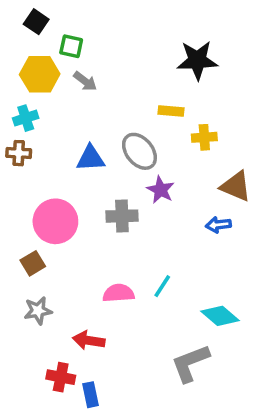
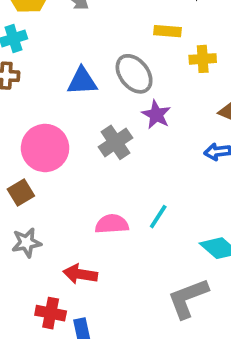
gray cross: (122, 216) -> (116, 142), turned -32

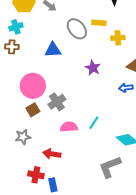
gray ellipse: (134, 74) -> (77, 29), moved
gray cross: (116, 142) -> (57, 102), moved
brown square: (21, 193) -> (33, 110), moved

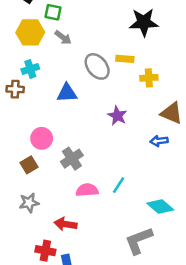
cyan cross: (16, 27) -> (30, 69), moved
pink circle: (33, 86) -> (42, 138), size x0.7
brown square: (33, 110) -> (29, 165), moved

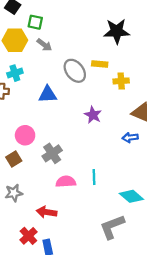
cyan line: (119, 185) -> (94, 177), turned -35
red cross: (45, 251) -> (28, 236), turned 36

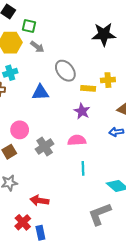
yellow rectangle: (100, 64) -> (88, 88), moved
pink semicircle: (66, 182) -> (77, 140), moved

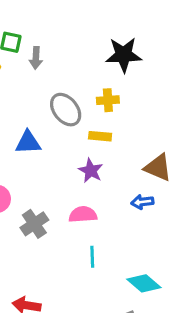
gray arrow: (37, 47) -> (36, 58), moved, turned 56
yellow cross: (108, 80) -> (108, 100), moved

